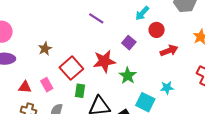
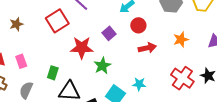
brown star: (45, 49) -> (16, 24), moved
red square: (71, 68) -> (57, 21), moved

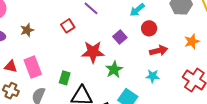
red square: (57, 21) -> (68, 26), size x0.6
pink rectangle: (21, 61) -> (33, 67), size x1.5
cyan star: (139, 84) -> (153, 76), moved

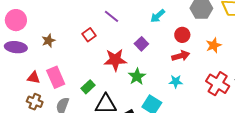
red circle: (149, 28) -> (182, 35), moved
green rectangle: (65, 78) -> (88, 87), turned 32

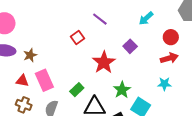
brown star: (48, 41) -> (30, 55), moved
red star: (115, 60) -> (104, 62), turned -30
green star: (137, 77) -> (122, 90), moved

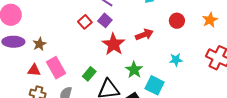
red circle: (171, 37) -> (177, 21), moved
purple square: (130, 46) -> (105, 20), moved
red arrow: (169, 58) -> (144, 35), moved

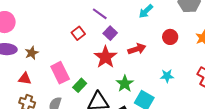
purple square: (105, 20) -> (110, 33), moved
pink rectangle: (56, 68) -> (60, 73), moved

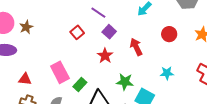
red arrow: (137, 49) -> (136, 47), turned -96
brown star: (32, 53) -> (26, 27), moved
red star: (106, 57) -> (105, 56), size x0.7
green star: (125, 84) -> (125, 82), turned -30

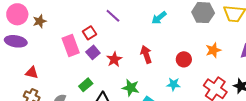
purple square: (109, 32) -> (93, 52), moved
red circle: (169, 34) -> (184, 59), moved
pink rectangle: (60, 72) -> (71, 46), moved

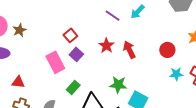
purple line: (113, 16) -> (113, 16), moved
pink rectangle: (71, 46) -> (55, 62), moved
red star: (114, 59) -> (106, 46), moved
cyan star: (173, 84) -> (176, 74), moved

